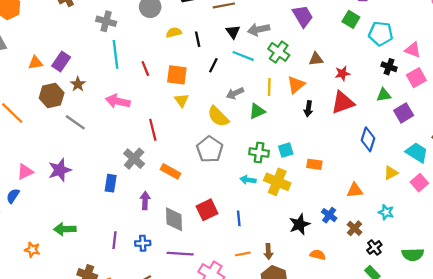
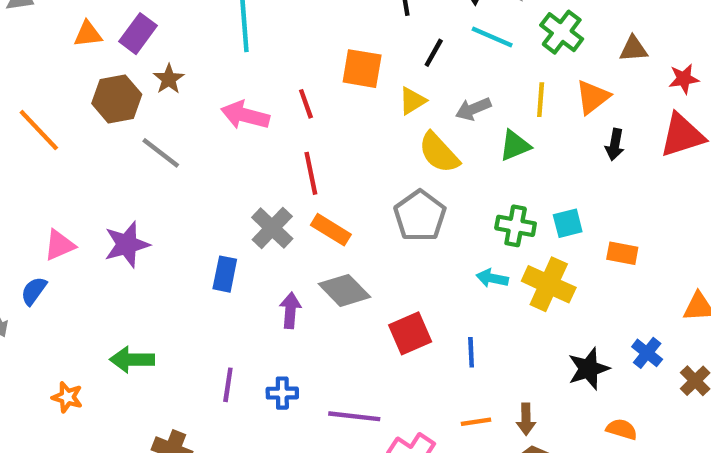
red line: (145, 69) -> (306, 104), moved
yellow triangle: (182, 100) -> (412, 101), moved, turned 32
orange rectangle: (170, 171) -> (331, 230), moved
gray diamond: (174, 219) -> (344, 290), moved, turned -45

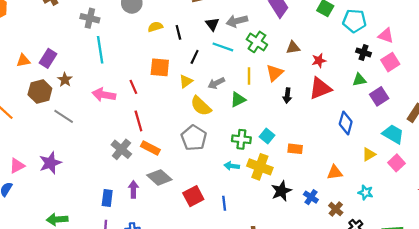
cyan square: (568, 223) -> (267, 136), turned -32
blue rectangle: (225, 274) -> (107, 198), moved
black star: (589, 369) -> (281, 191), moved

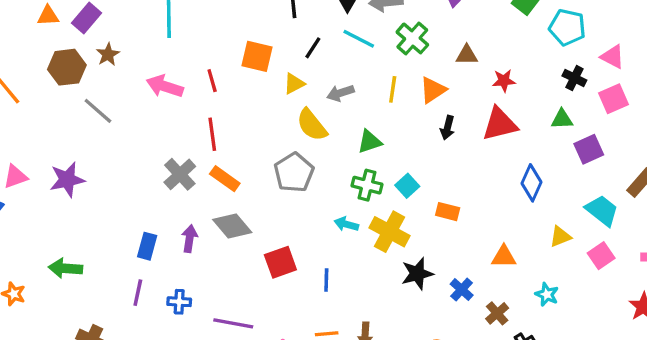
green triangle: (238, 100) -> (370, 142), moved

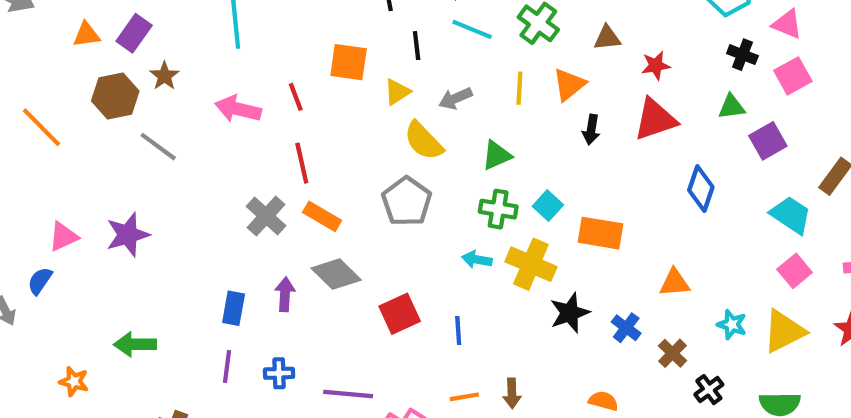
black line: (313, 48) -> (417, 46), turned -35
orange rectangle: (448, 212) -> (601, 233), size x1.5
yellow triangle: (560, 237) -> (784, 331), moved, size x1.6

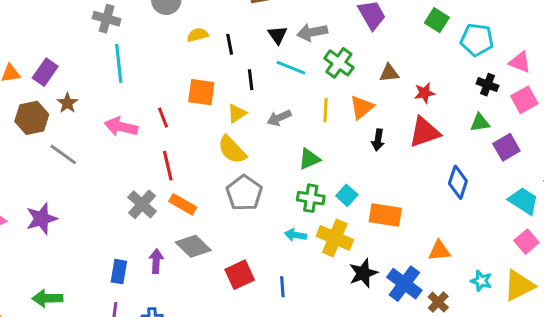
yellow semicircle: (424, 141) -> (232, 150), moved
blue cross: (626, 328) -> (404, 284), size x1.6

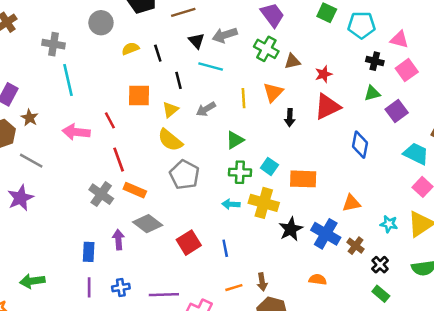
green cross: (339, 63) -> (266, 49), moved
purple star: (42, 219) -> (20, 198), moved

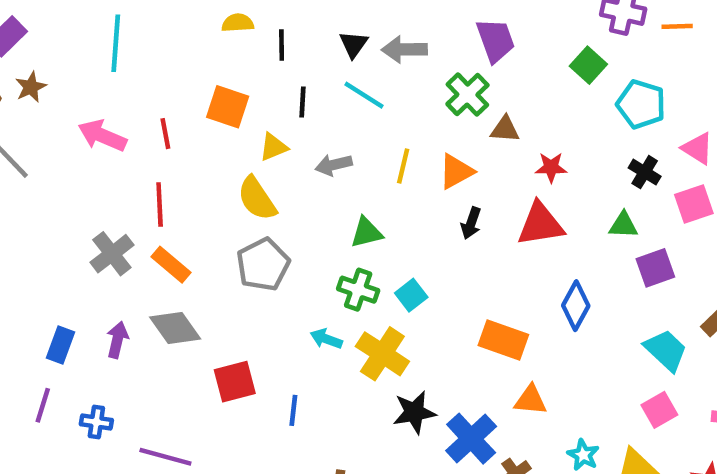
orange rectangle: (303, 179) -> (503, 340), moved

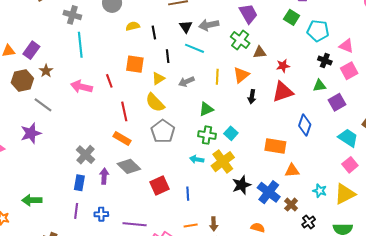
red line: (160, 205) -> (124, 111), moved
gray cross: (112, 254) -> (86, 155), moved
yellow cross: (382, 354) -> (223, 162), turned 30

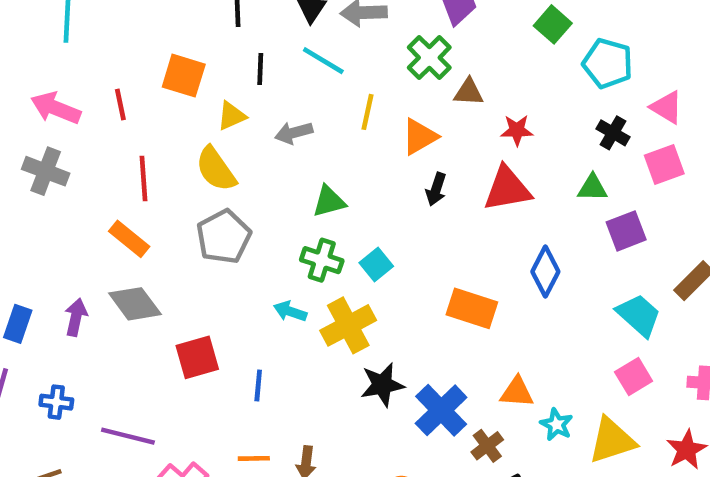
yellow line: (217, 77) -> (368, 112), moved
gray cross: (86, 155) -> (46, 171), moved, turned -30
orange triangle: (292, 171) -> (517, 392), moved

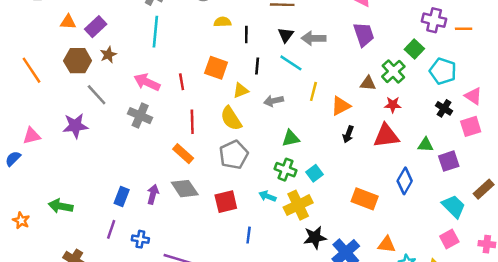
green cross: (429, 58) -> (393, 71), moved
green triangle: (592, 188) -> (426, 145), moved
red square: (197, 357) -> (226, 202), moved

